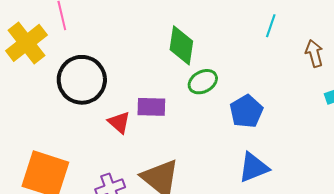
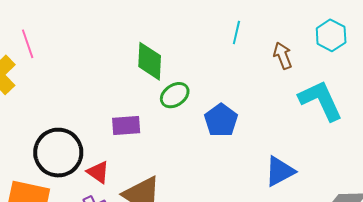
black circle: (82, 80) -> (58, 153), moved
red triangle: (119, 122) -> (98, 172), moved
blue triangle: (253, 167) -> (280, 171), moved

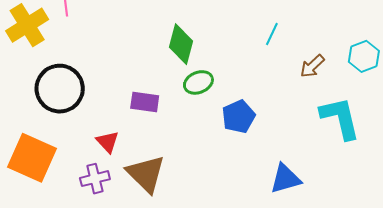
brown arrow: (283, 56) -> (312, 66), turned -124
black circle: (58, 153) -> (60, 89), moved

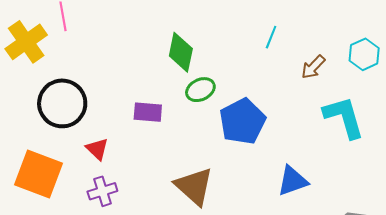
blue pentagon: (239, 117) -> (242, 121), size x1.4
red triangle: (108, 142) -> (97, 149), moved
brown triangle: (146, 174) -> (194, 186), moved

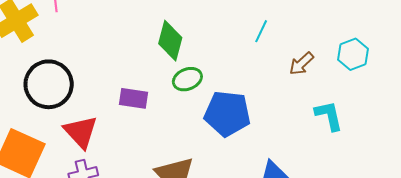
cyan L-shape: (344, 117) -> (329, 116), size x0.7
blue pentagon: (242, 121) -> (227, 114), turned 30
red triangle: (97, 149) -> (81, 132), size x1.5

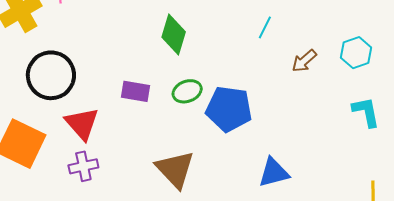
green ellipse: (187, 79) -> (187, 91), moved
cyan L-shape: (329, 116) -> (366, 112), moved

